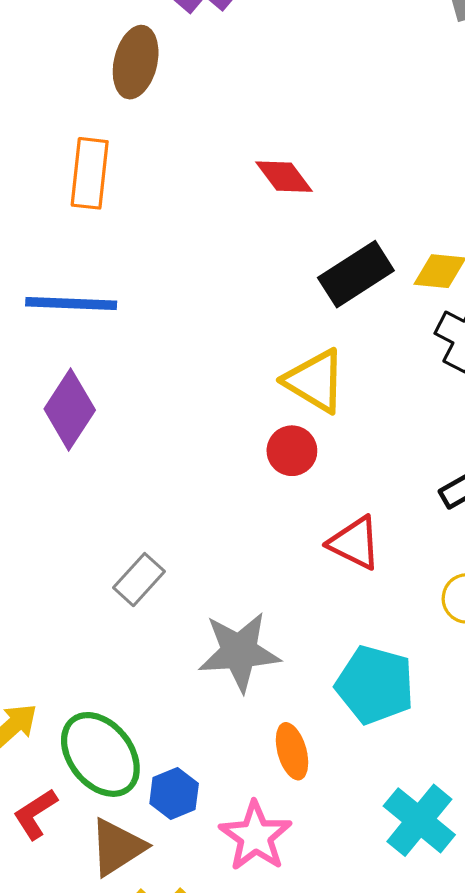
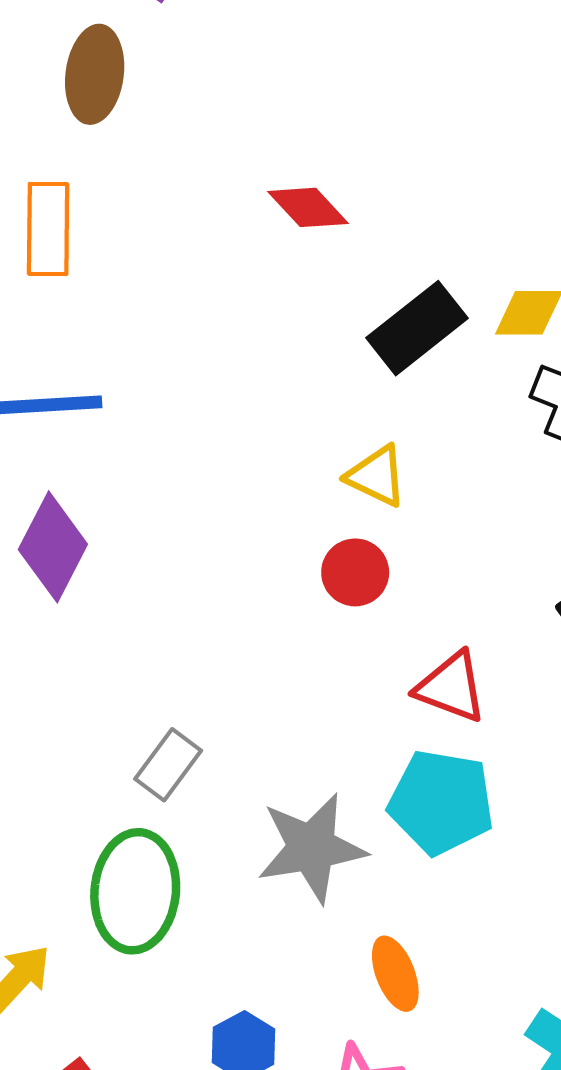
yellow triangle: (315, 381) -> (377, 476), size x0.7
cyan pentagon: (375, 685) -> (441, 802), moved
green ellipse: (100, 754) -> (135, 891), moved, turned 50

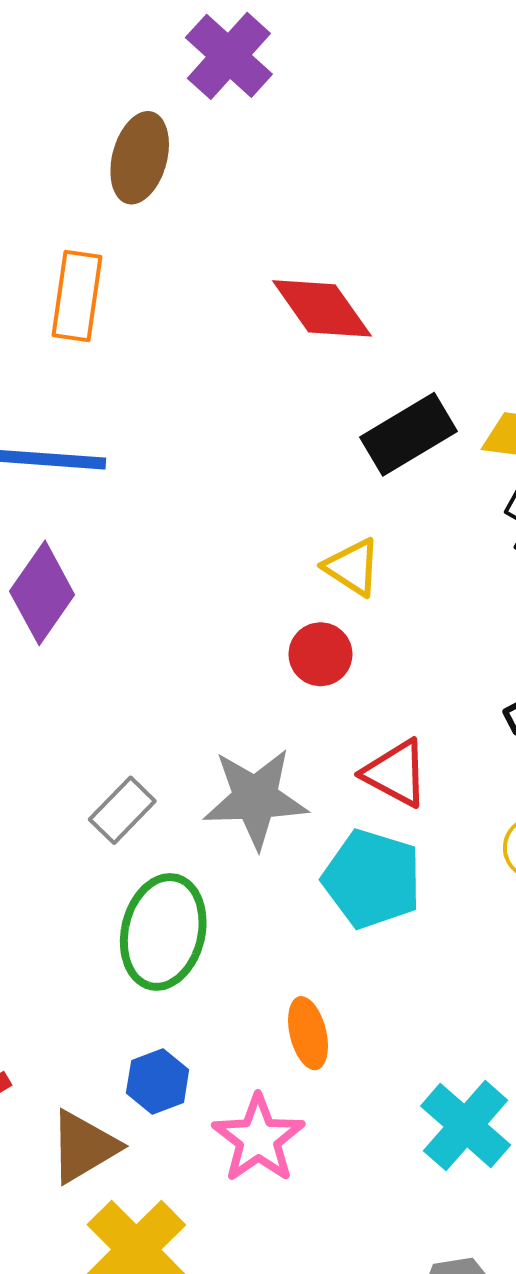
red diamond: (308, 207) -> (322, 308), size x1.4
gray star: (312, 848) -> (255, 798), moved
green ellipse: (135, 891) -> (163, 932), moved

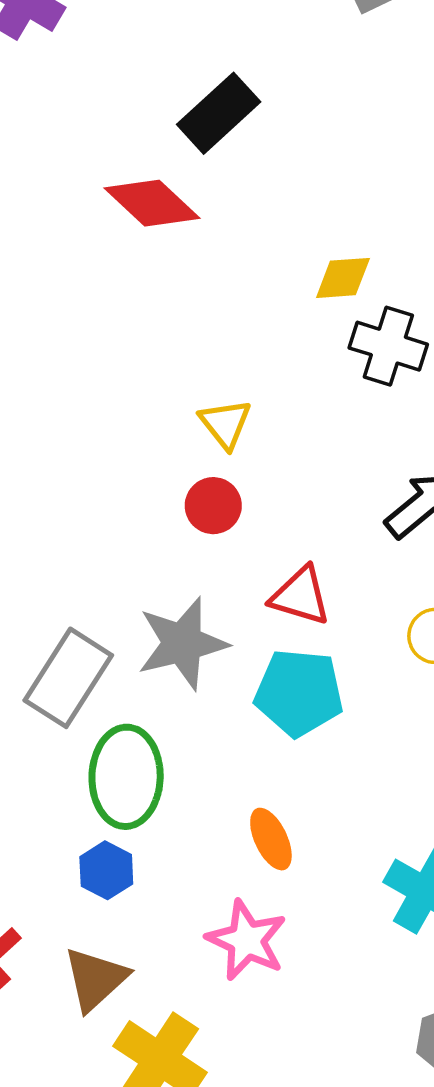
black rectangle: (409, 434) -> (219, 113), moved
yellow triangle: (352, 567) -> (225, 424), turned 30
gray rectangle: (122, 810) -> (68, 678), size x1.6
blue hexagon: (158, 1081) -> (106, 870), moved

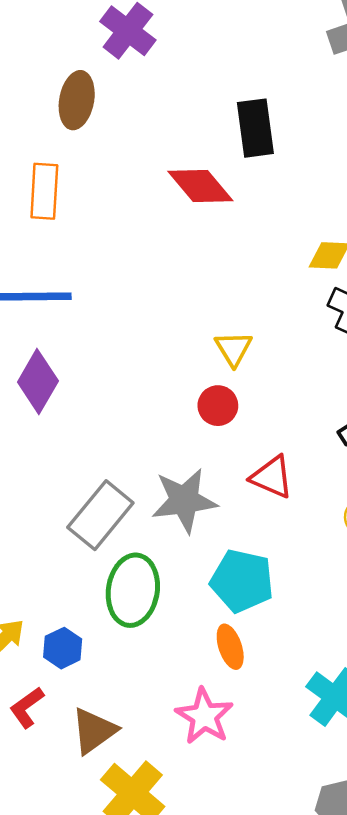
black rectangle: (219, 113) -> (255, 128), turned -62
cyan pentagon: (299, 693) -> (242, 581), moved
blue hexagon: (106, 870) -> (63, 648), moved

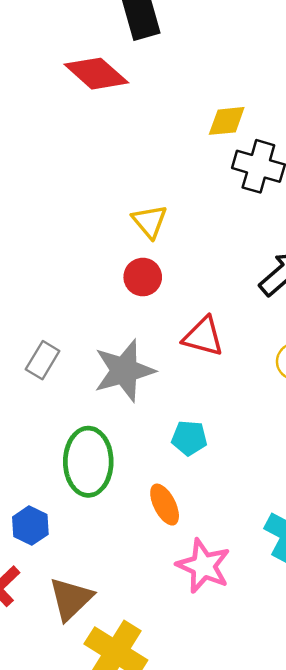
gray rectangle: (100, 515) -> (43, 360), moved, size x0.6
cyan pentagon: (242, 581) -> (189, 438), size x0.6
orange ellipse: (230, 647) -> (165, 505), moved
pink star: (204, 716) -> (203, 566), moved

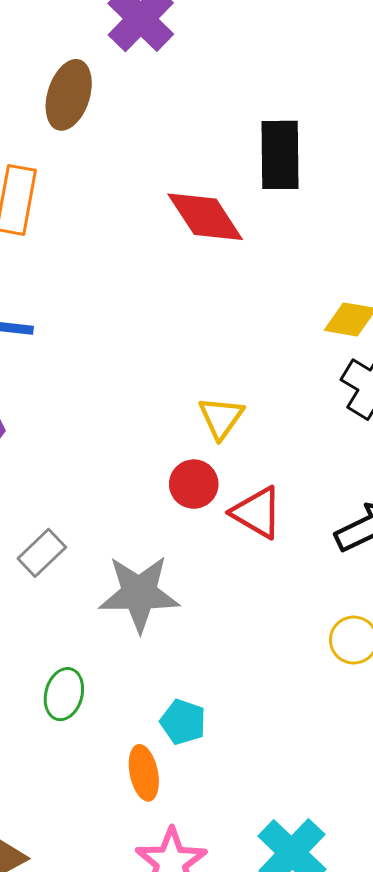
red triangle: (203, 337) -> (257, 512), moved
cyan pentagon: (189, 438) -> (183, 722), moved
green ellipse: (88, 462) -> (64, 694), size x0.6

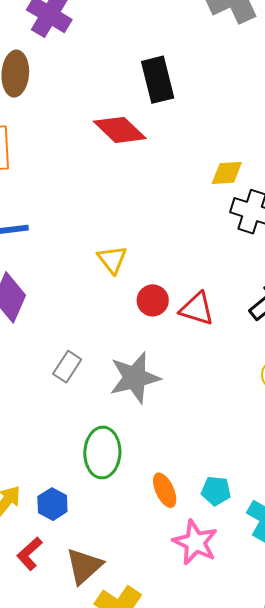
yellow triangle: (221, 418) -> (112, 259), moved
green ellipse: (64, 694) -> (102, 453), size x1.5
cyan pentagon: (183, 722) -> (216, 491), moved

